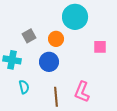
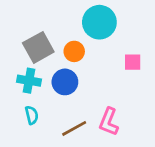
gray square: (29, 36) -> (38, 47), size x1.6
cyan cross: (12, 60) -> (29, 81), moved
brown line: (56, 97) -> (74, 128), turned 66

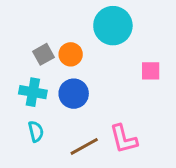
gray square: (38, 47) -> (43, 54), size x0.6
orange circle: (74, 51) -> (71, 54), moved
pink L-shape: (109, 122) -> (123, 139), turned -36

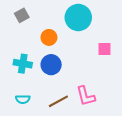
gray square: (43, 54) -> (22, 15), moved
cyan semicircle: (36, 131) -> (23, 99), moved, turned 104

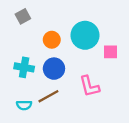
cyan circle: (78, 18) -> (85, 35), moved
pink L-shape: (86, 96) -> (89, 86), moved
brown line: (58, 101) -> (48, 96), moved

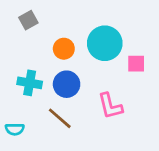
brown line: (48, 96) -> (60, 118), turned 70
cyan semicircle: (24, 105) -> (15, 129), moved

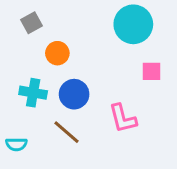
cyan circle: (105, 43) -> (133, 24), moved
orange circle: (64, 49) -> (57, 53), moved

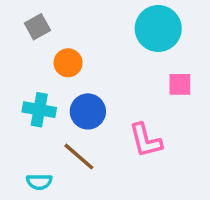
cyan semicircle: (16, 144) -> (39, 182), moved

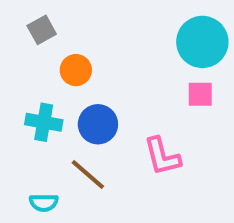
cyan circle: (158, 29) -> (202, 42), moved

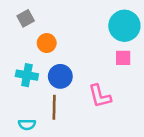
brown line: (88, 174) -> (54, 107), turned 50

